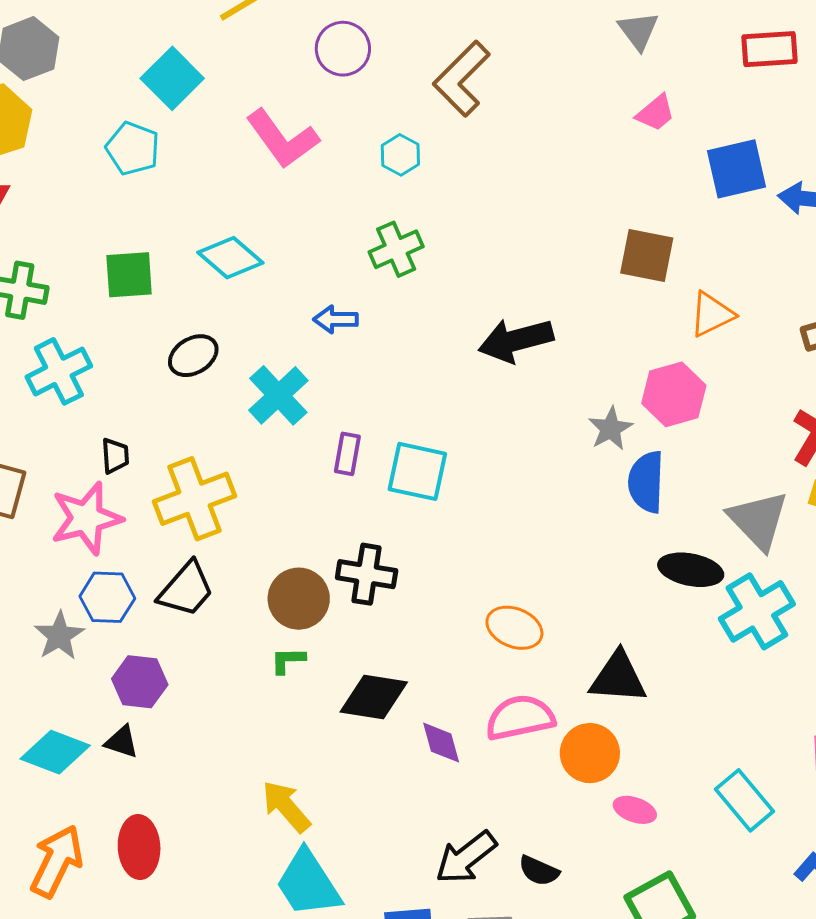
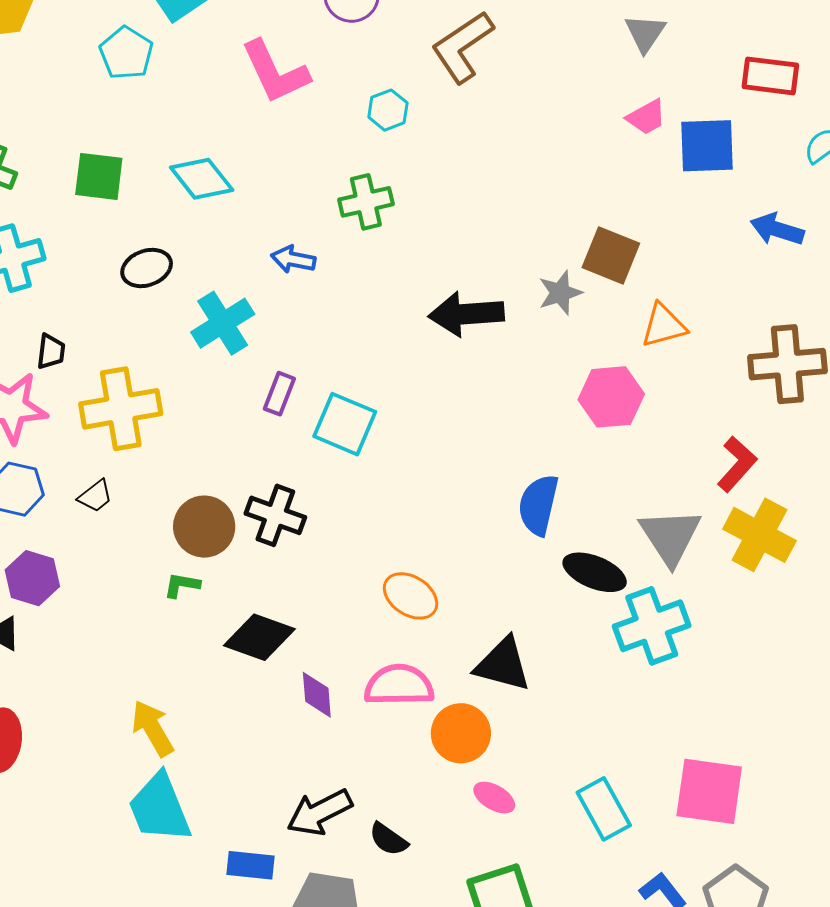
blue square: (736, 169) -> (707, 146), moved
gray star: (610, 429) -> (560, 293), moved
blue semicircle: (646, 482) -> (538, 505), moved
black trapezoid: (186, 589) -> (95, 496), size x0.6

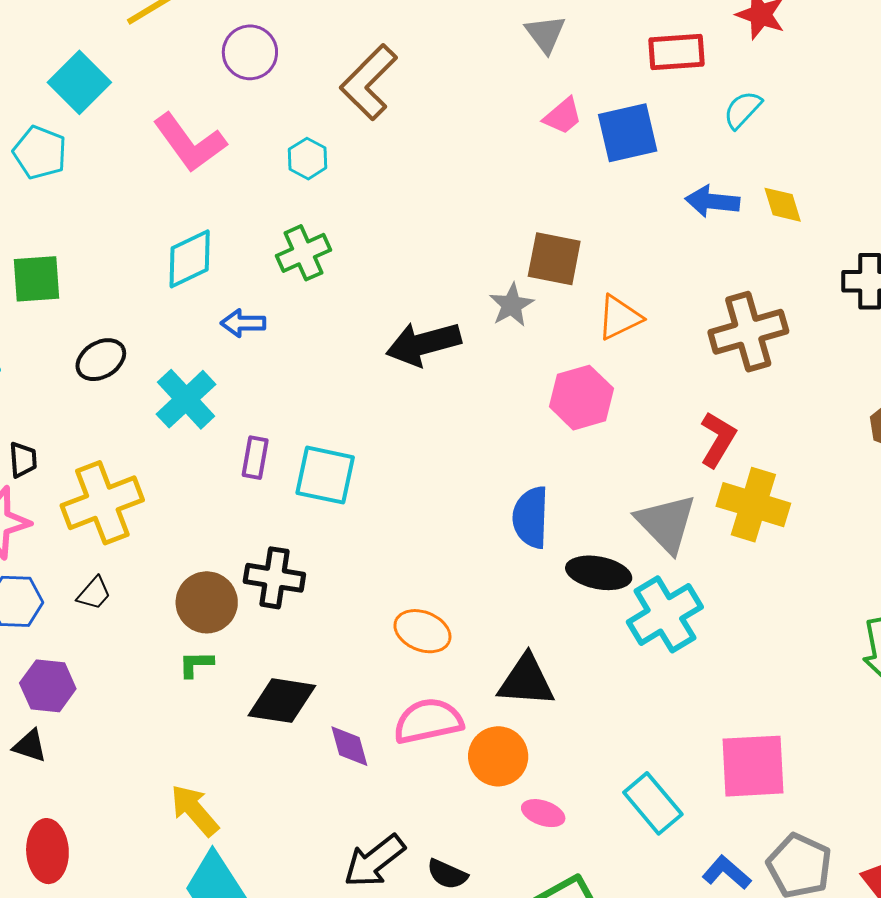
cyan diamond: (202, 179) -> (190, 259), moved, turned -66

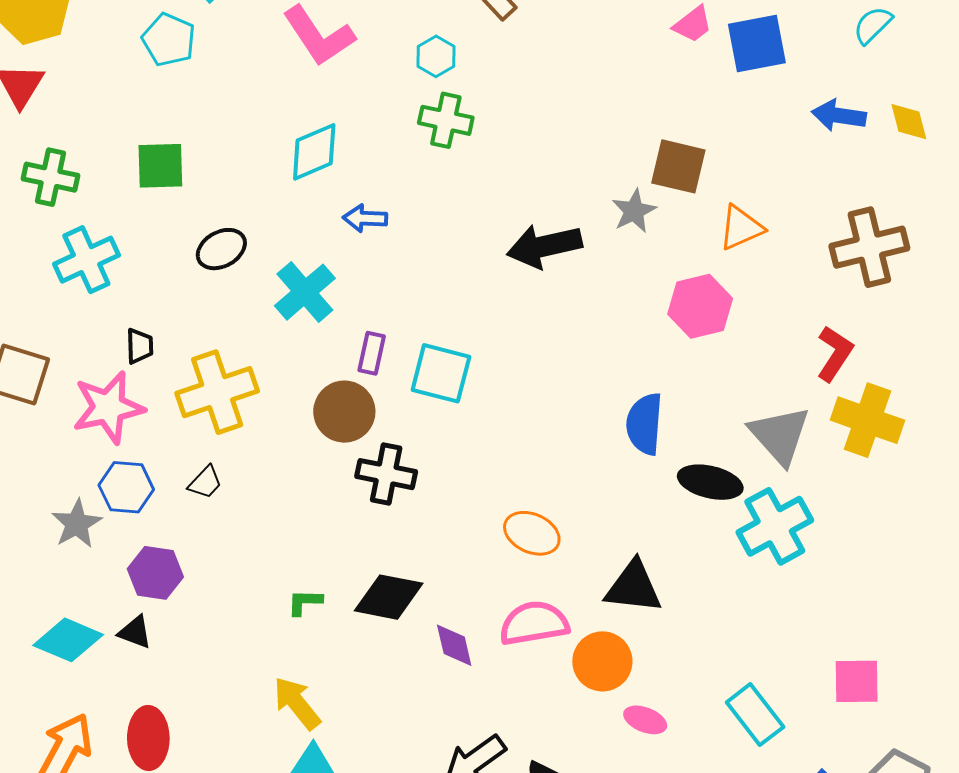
green cross: (304, 253) -> (446, 120), moved, turned 34
brown circle: (207, 602) -> (344, 412), moved
green L-shape: (196, 664) -> (305, 602), moved
pink square: (753, 766) -> (857, 681), size x0.7

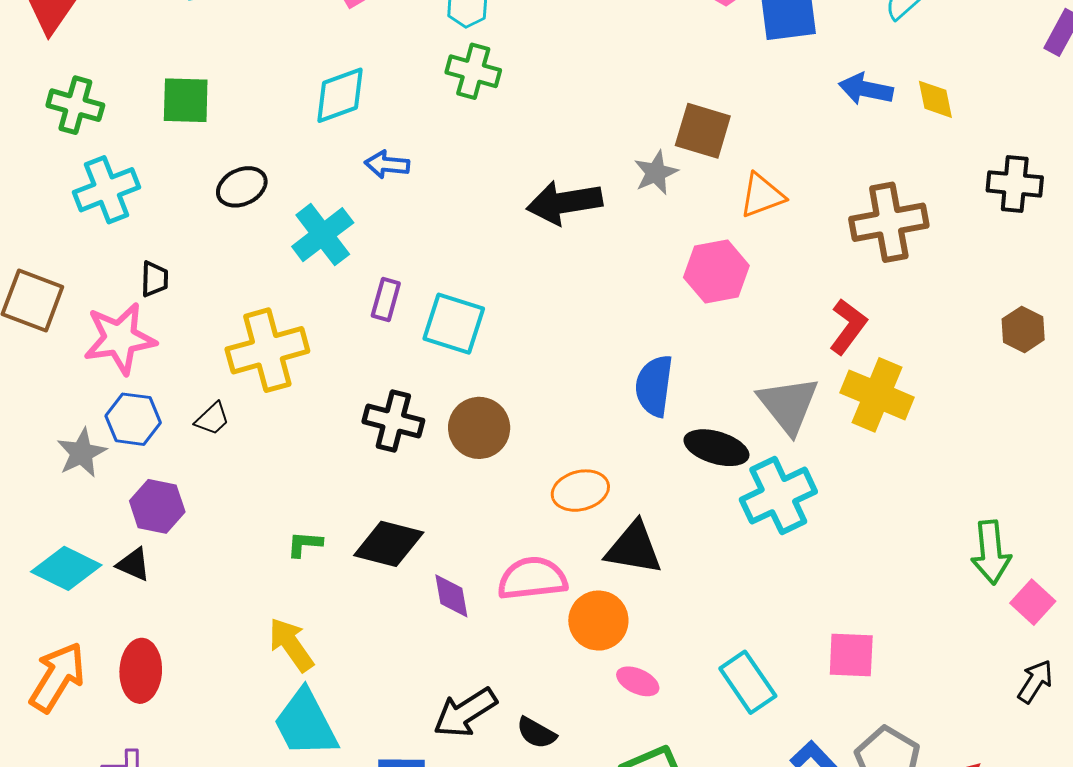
yellow cross: (217, 392) -> (267, 350), moved
brown circle: (344, 412) -> (479, 428), moved
orange ellipse: (532, 533) -> (580, 491), moved, turned -42

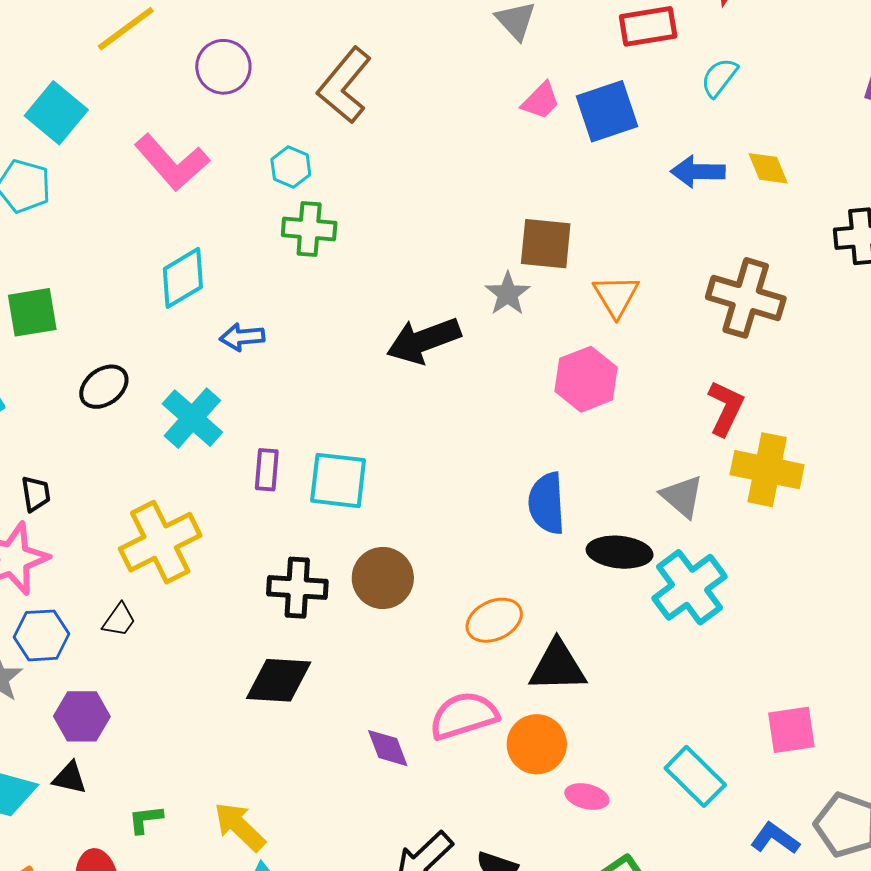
orange triangle: (762, 195) -> (616, 296), turned -30
brown cross: (889, 222) -> (746, 298), turned 38
gray triangle: (788, 405) -> (682, 496), size x0.7
green L-shape: (305, 544) -> (146, 819), moved
black diamond: (389, 544) -> (279, 680), moved

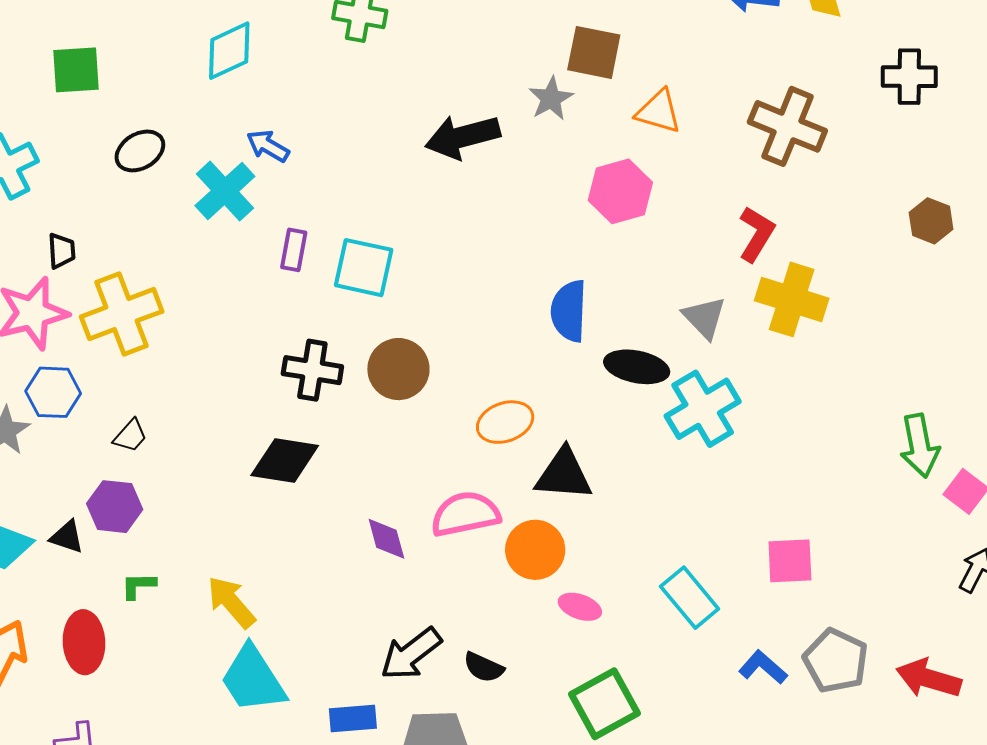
orange triangle: (616, 296) -> (659, 112), turned -48
blue arrow: (242, 337) -> (268, 146), moved, turned 30
yellow cross: (160, 542) -> (122, 314), moved
black trapezoid: (119, 620) -> (130, 436), moved
purple hexagon: (82, 716) -> (115, 507), moved

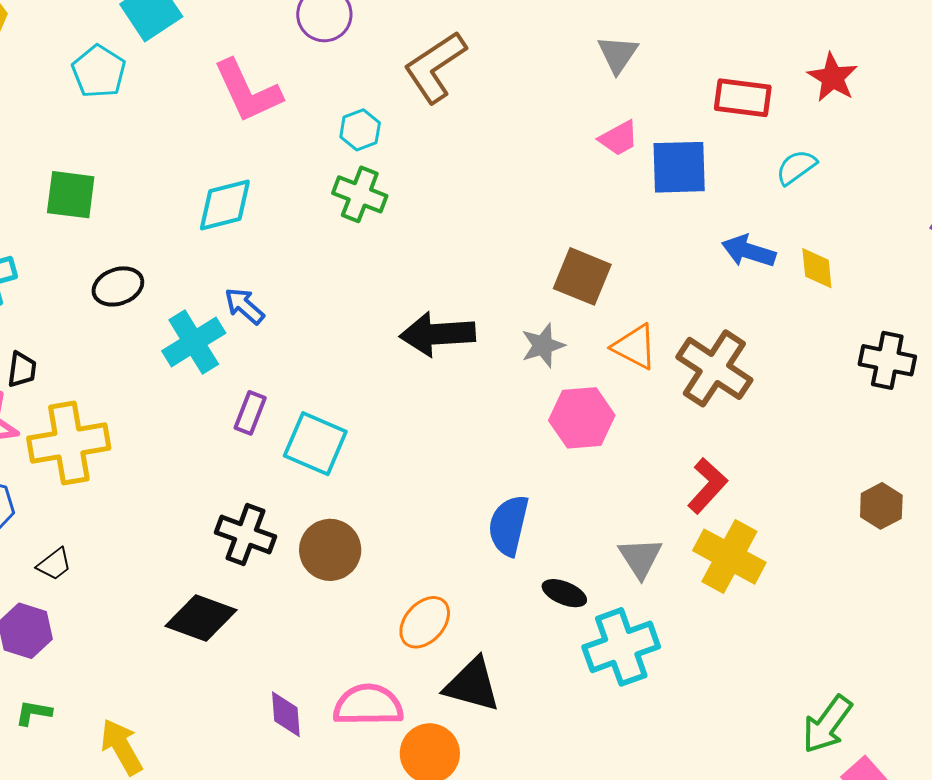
gray star: (551, 99) -> (543, 345), moved
brown cross: (787, 126) -> (714, 368), moved
black ellipse: (637, 367) -> (564, 593), size x0.7
orange ellipse: (505, 422) -> (425, 622), turned -40
green arrow: (920, 446) -> (827, 724), turned 36

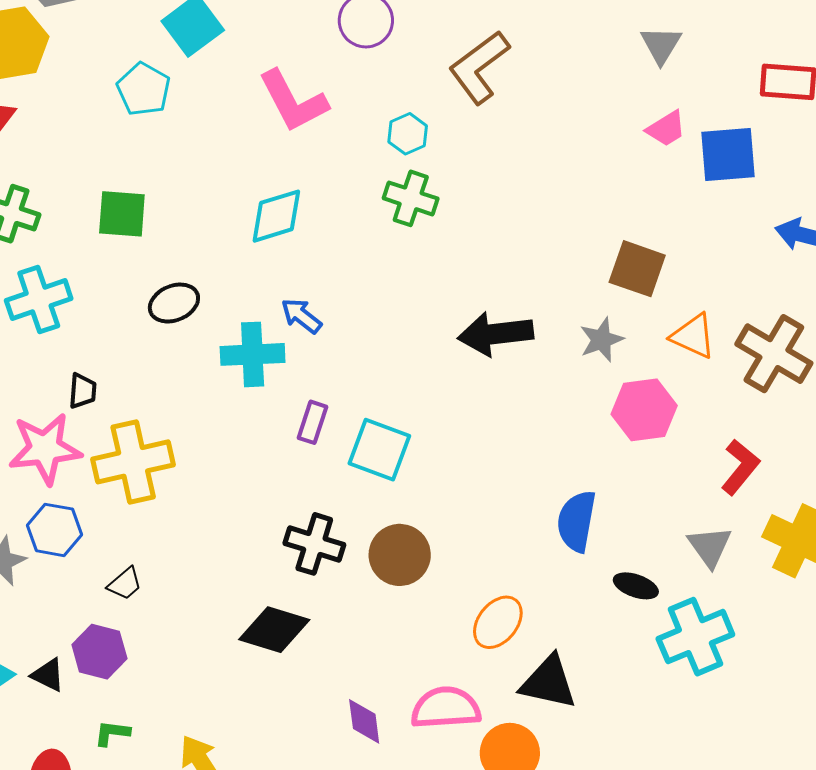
cyan cross: (194, 342) -> (253, 354), turned 32
red L-shape: (707, 486) -> (740, 467), moved

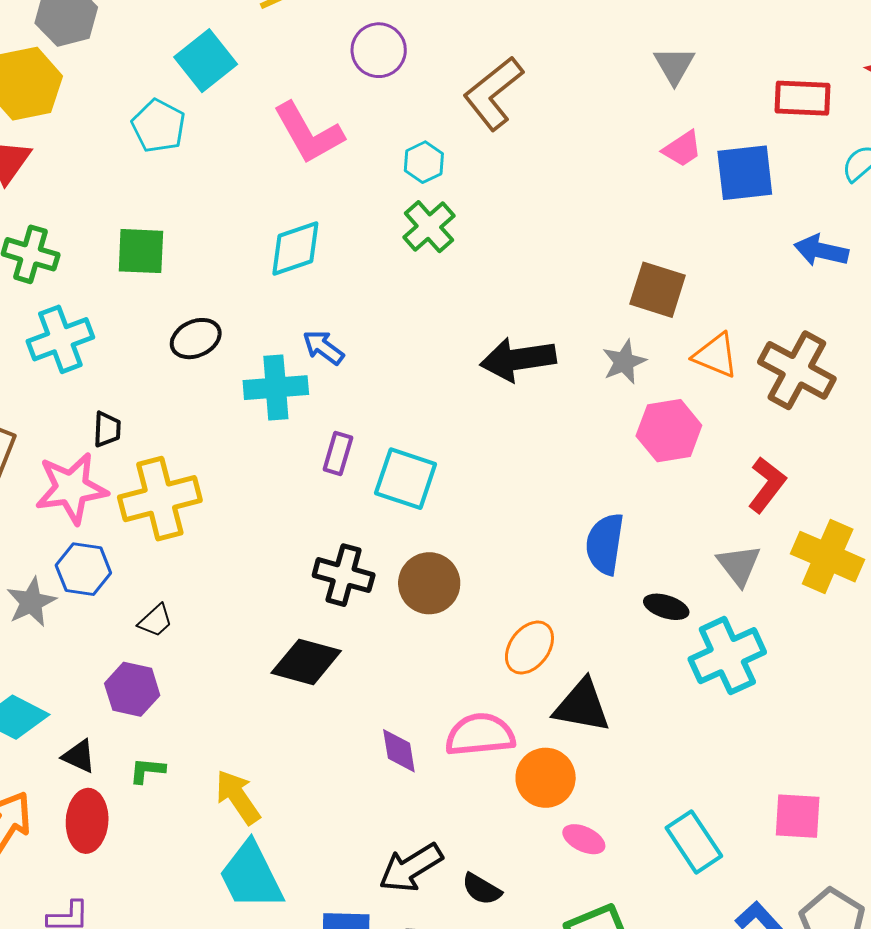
green cross: (411, 198) -> (429, 227), turned 32
black triangle: (48, 675) -> (79, 756), moved

